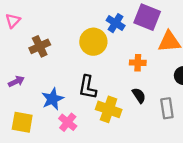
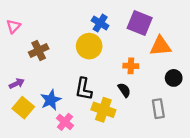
blue cross: (116, 23) -> (100, 23), moved
black semicircle: (139, 95) -> (124, 90), moved
yellow square: (22, 122) -> (23, 108), moved, turned 30

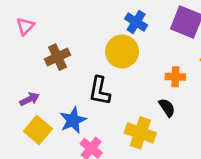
black L-shape: (84, 89) -> (100, 91), moved

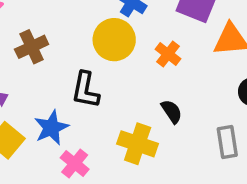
orange cross: (175, 77) -> (168, 54), moved, turned 36

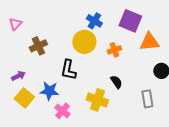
orange cross: (168, 54) -> (114, 50), turned 32
blue star: (51, 128) -> (49, 91), turned 30

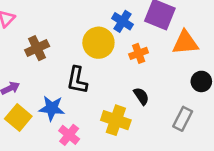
blue cross: (94, 21) -> (123, 21), moved
gray rectangle: (147, 99) -> (183, 119), turned 36

